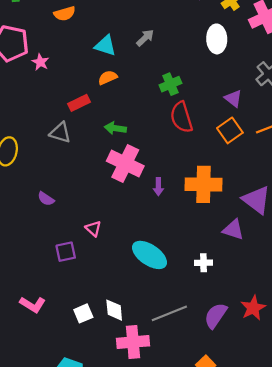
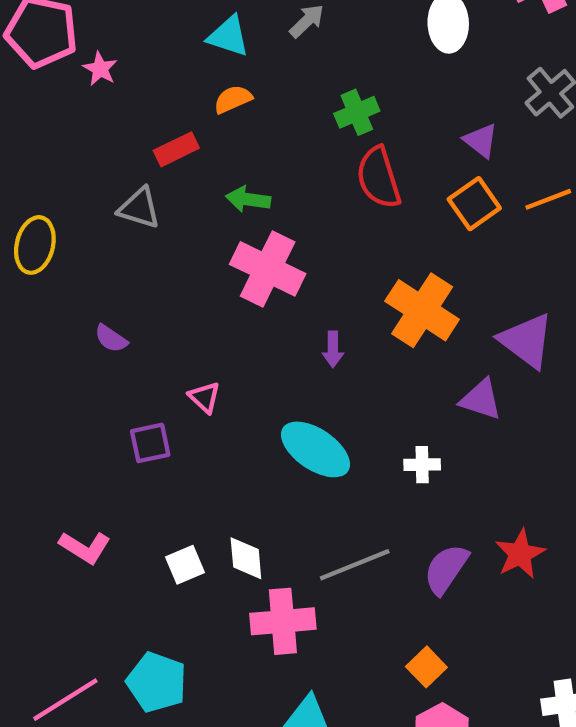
orange cross: (203, 184) -> (422, 310), turned 32
purple arrow: (158, 187) -> (333, 349), moved

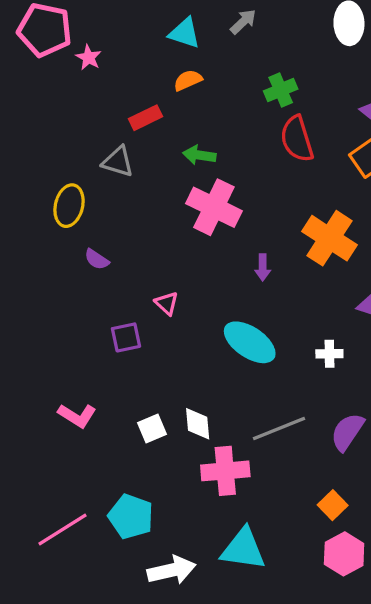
yellow ellipse: (35, 245) -> (69, 206), moved

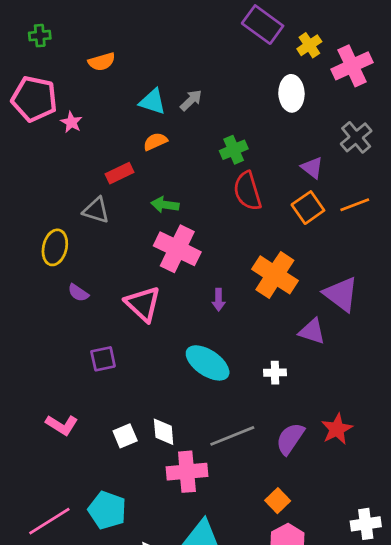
gray arrow: (243, 22) -> (191, 100), moved
pink triangle: (167, 303) -> (143, 304), moved, size x1.8

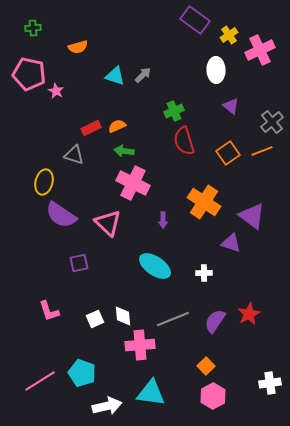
gray cross: (356, 137) -> (272, 122), moved
orange semicircle: (155, 141) -> (117, 126), moved
purple triangle: (312, 168) -> (231, 106), moved
purple semicircle: (78, 293) -> (61, 215), size x2.0
pink L-shape: (62, 425) -> (49, 311), turned 40

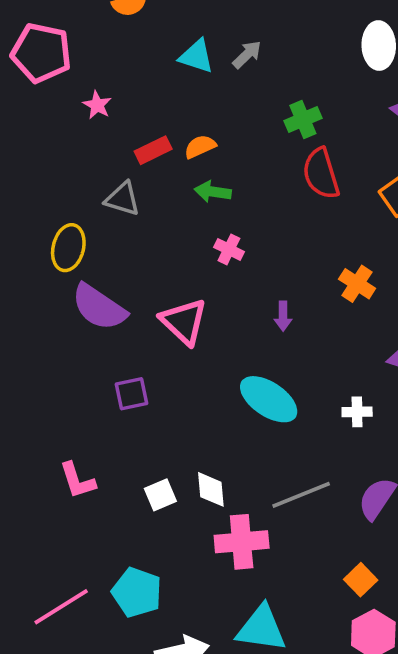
pink star: (56, 91) -> (97, 105), moved
pink cross: (133, 183) -> (229, 249), size x0.5
orange cross: (204, 202) -> (357, 284), size x0.6

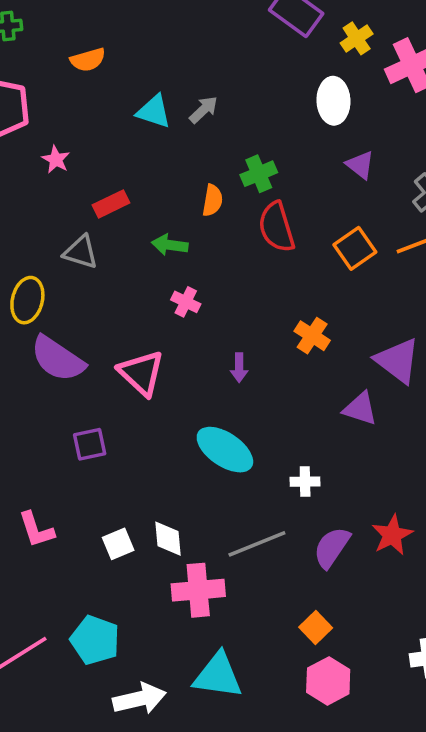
orange semicircle: (200, 147) -> (212, 200), moved, turned 124
white cross: (357, 412) -> (305, 482), moved

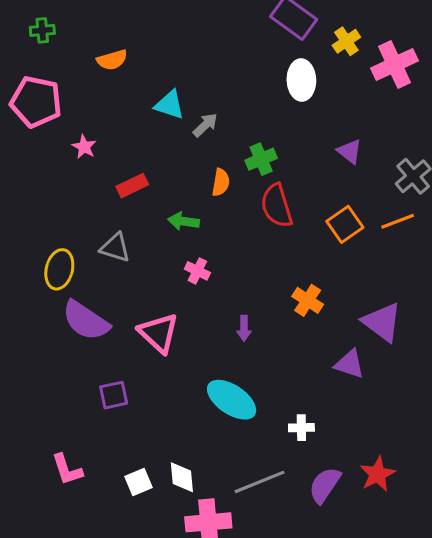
white ellipse: (333, 101) -> (301, 80), moved
gray arrow: (204, 110) -> (205, 125), moved
gray triangle: (81, 252) -> (115, 248), moved

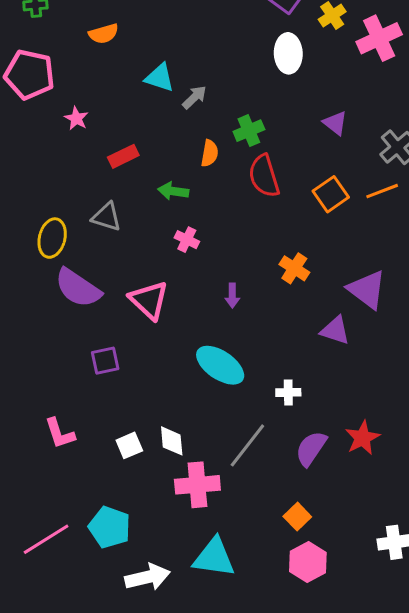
gray line: (260, 482) -> (247, 445), turned -30

